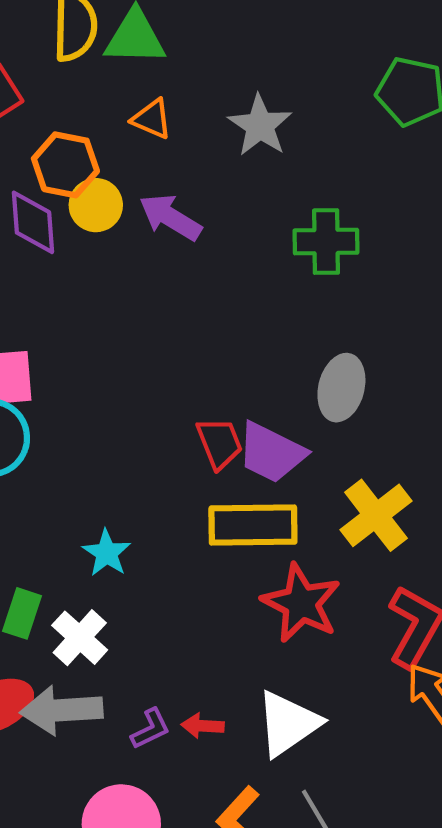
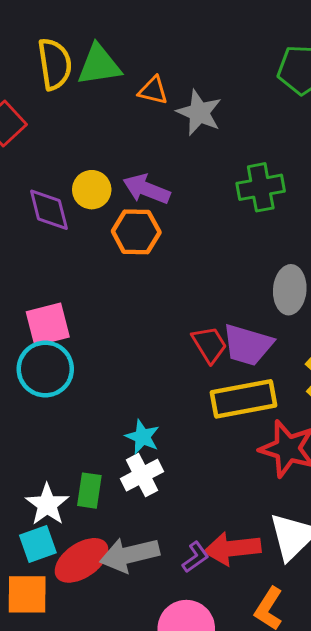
orange triangle: (152, 119) -> (153, 90), moved
orange hexagon: (65, 165) -> (136, 232), moved
white cross: (80, 638) -> (142, 475), moved, turned 30
red arrow: (203, 726) -> (232, 549), size x1.8

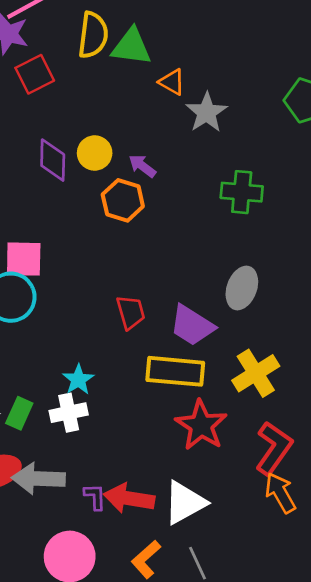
purple arrow: (147, 189) -> (142, 166), size x0.7
red trapezoid: (209, 344) -> (131, 312), moved
purple L-shape: (195, 557) -> (95, 497), turned -72

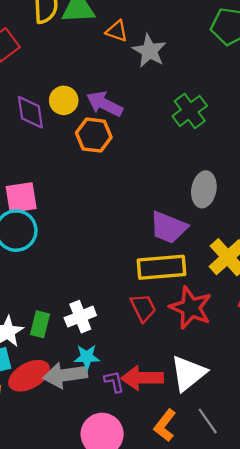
purple arrow: (142, 166) -> (105, 104), size x1.5
green cross: (242, 192) -> (190, 111), turned -32
red trapezoid: (131, 312) -> (143, 308), moved
cyan star: (78, 380) -> (87, 357), moved, turned -30

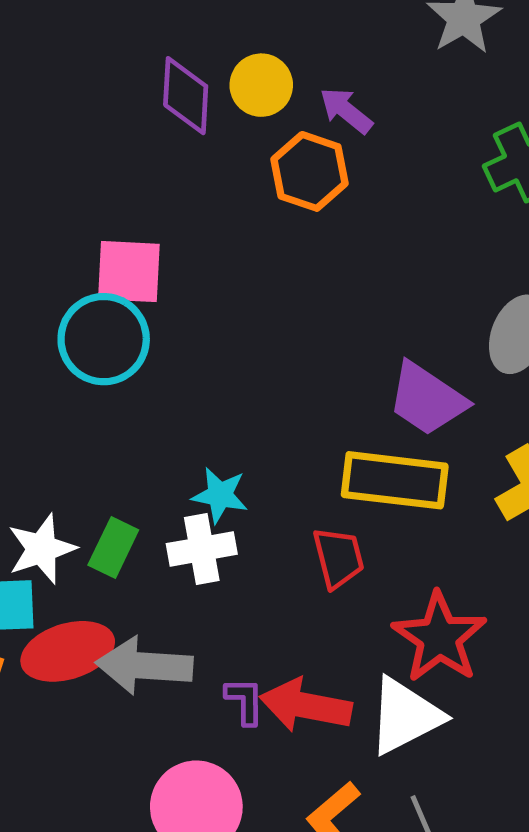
purple arrow: (105, 104) -> (346, 111), size x0.7
red star: (191, 308) -> (439, 637), moved
cyan star: (87, 357) -> (220, 495), moved

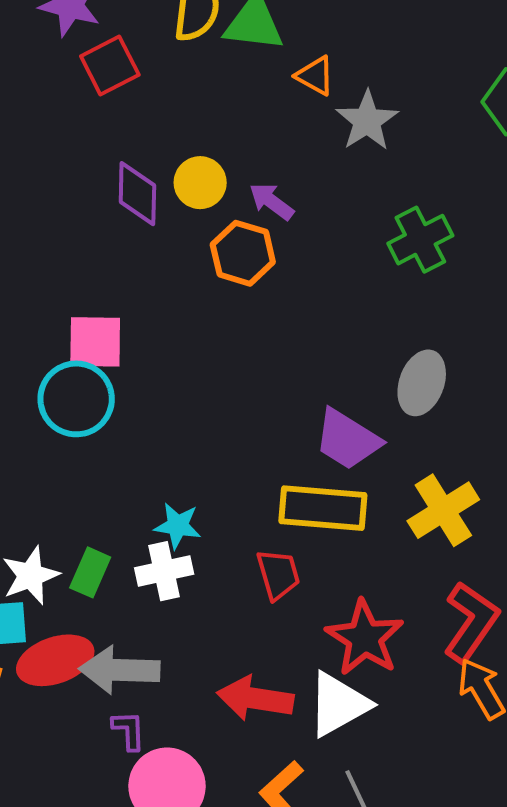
purple L-shape: (245, 701) -> (129, 730), moved

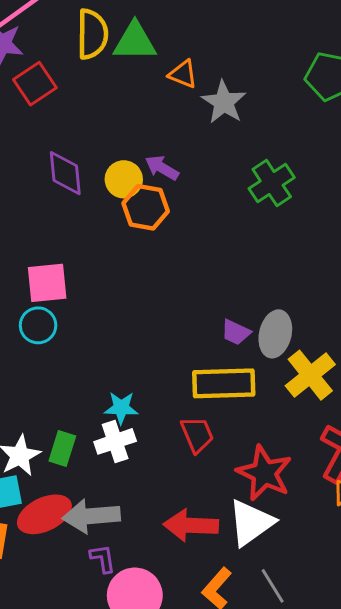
yellow circle: (200, 183) -> (124, 179), moved
gray ellipse: (422, 383) -> (275, 334), moved
cyan circle: (76, 399) -> (38, 325), size x0.7
purple trapezoid: (347, 439) -> (236, 332), size x0.6

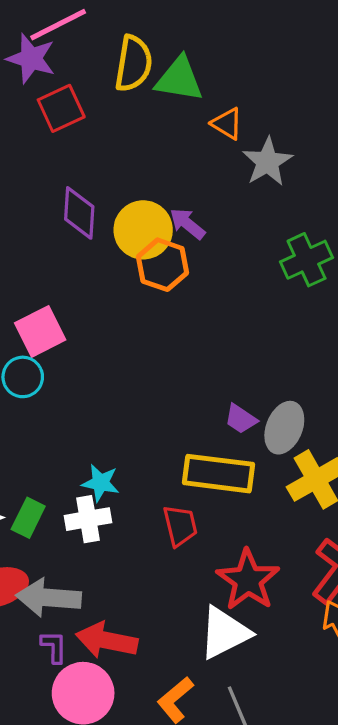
yellow circle: (124, 179) -> (143, 230), size x1.4
pink square: (47, 283) -> (40, 331), turned -30
red arrow: (191, 525) -> (107, 640), moved

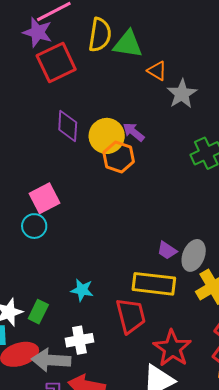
red square: (61, 108) -> (56, 62), size x1.4
white cross: (88, 519) -> (79, 340), moved
red trapezoid: (180, 526) -> (131, 316), size x1.4

